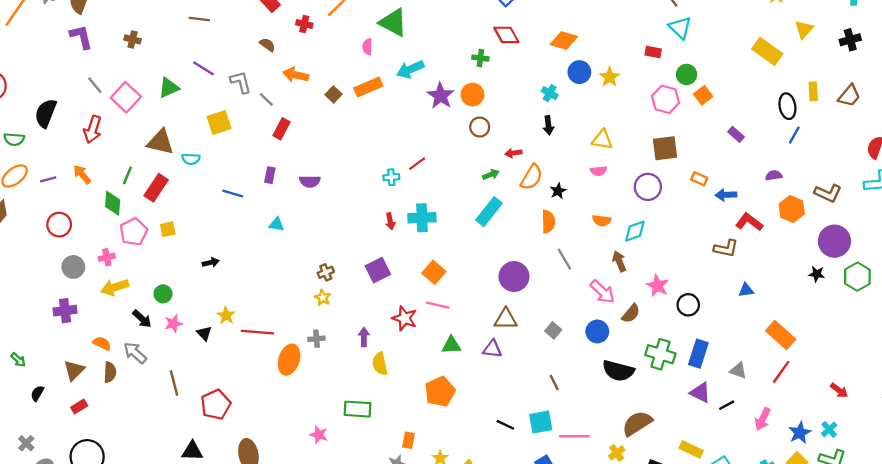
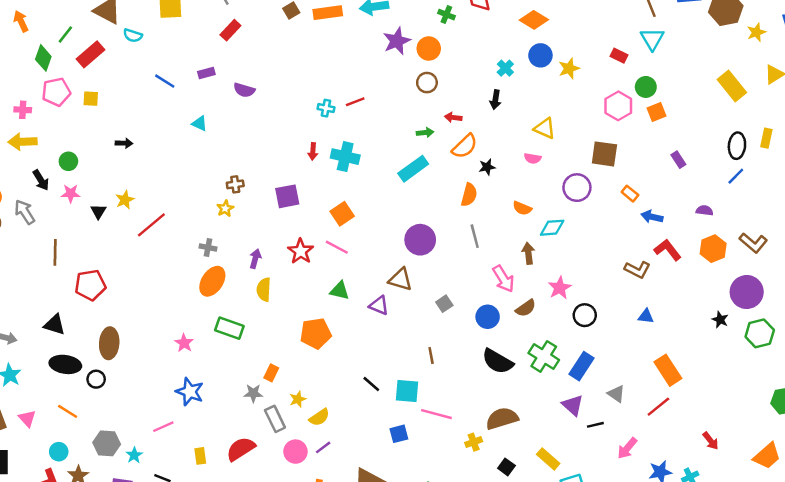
purple rectangle: (270, 175) -> (206, 73), turned 49
red line: (258, 332) -> (151, 225), turned -60
orange ellipse: (289, 360) -> (212, 281), moved

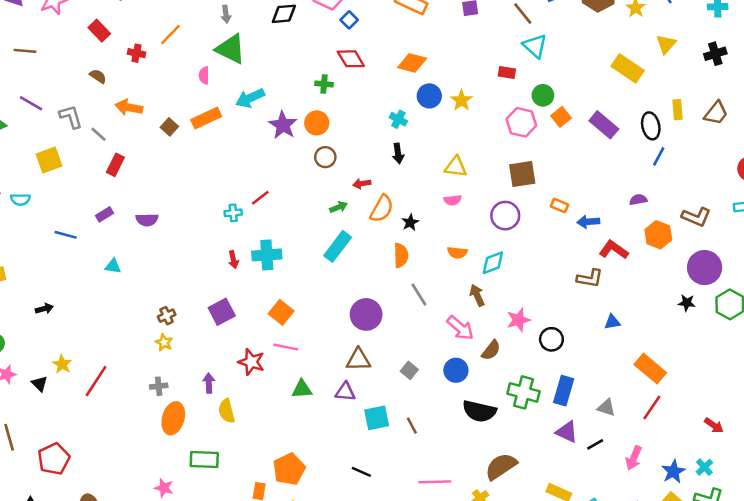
purple rectangle: (678, 160) -> (604, 125), moved, size x1.6
pink star: (560, 288) -> (518, 320), turned 30
orange pentagon: (316, 333) -> (289, 469), moved
cyan square: (407, 391) -> (377, 418), moved

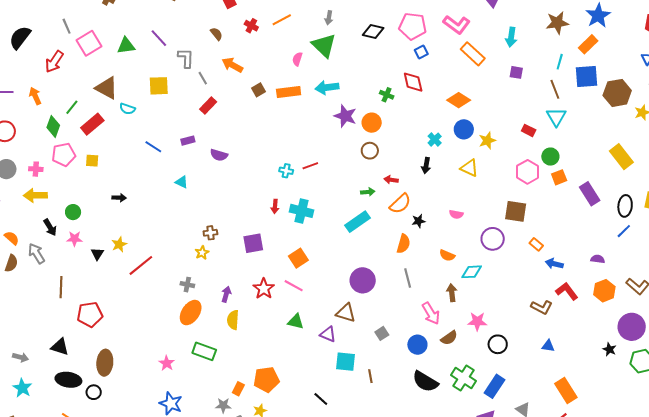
purple star: (283, 125) -> (345, 116), turned -30
yellow triangle: (456, 167) -> (469, 168), moved

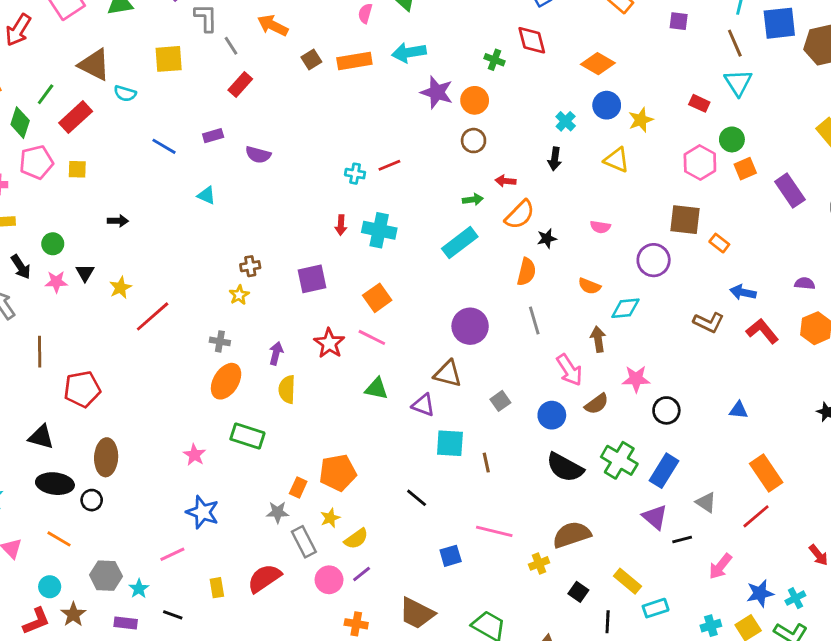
orange rectangle: (536, 244) -> (719, 243), moved
black triangle: (97, 254) -> (85, 273), moved
brown L-shape: (542, 307) -> (709, 322), moved

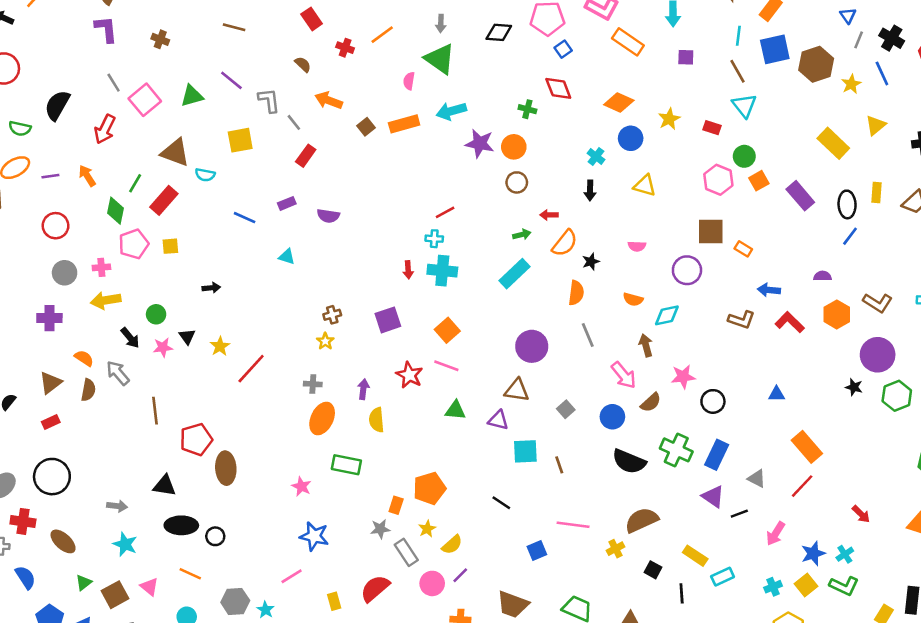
yellow star: (641, 120) -> (669, 119), moved
cyan cross: (355, 174) -> (434, 239), moved
brown ellipse: (106, 457) -> (226, 468), moved

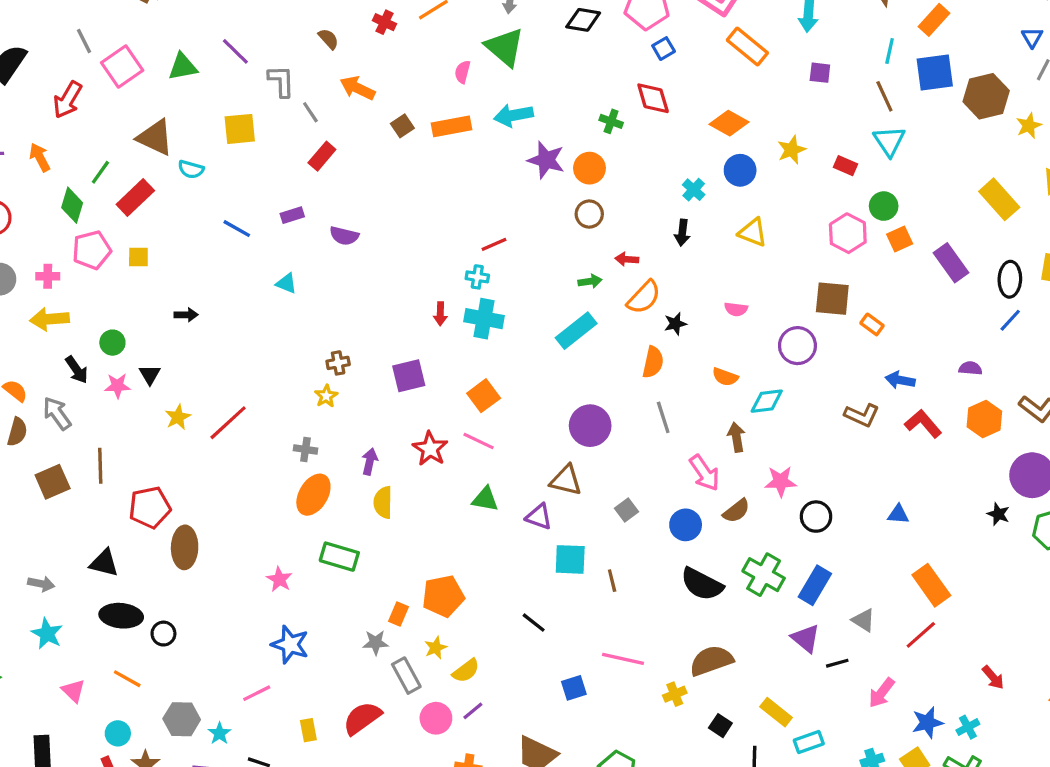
yellow star: (220, 346) -> (178, 417), moved
brown square: (115, 595) -> (53, 482), moved

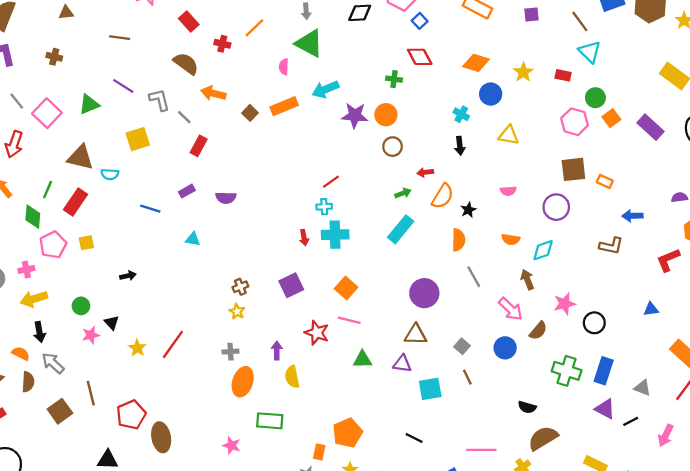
brown semicircle: (329, 39) -> (186, 64), size x1.6
black arrow: (77, 370) -> (39, 332), moved, turned 36
red L-shape: (923, 424) -> (668, 260), moved, turned -60
brown line: (612, 581) -> (467, 377), moved
black semicircle: (702, 584) -> (527, 407), moved, size x0.6

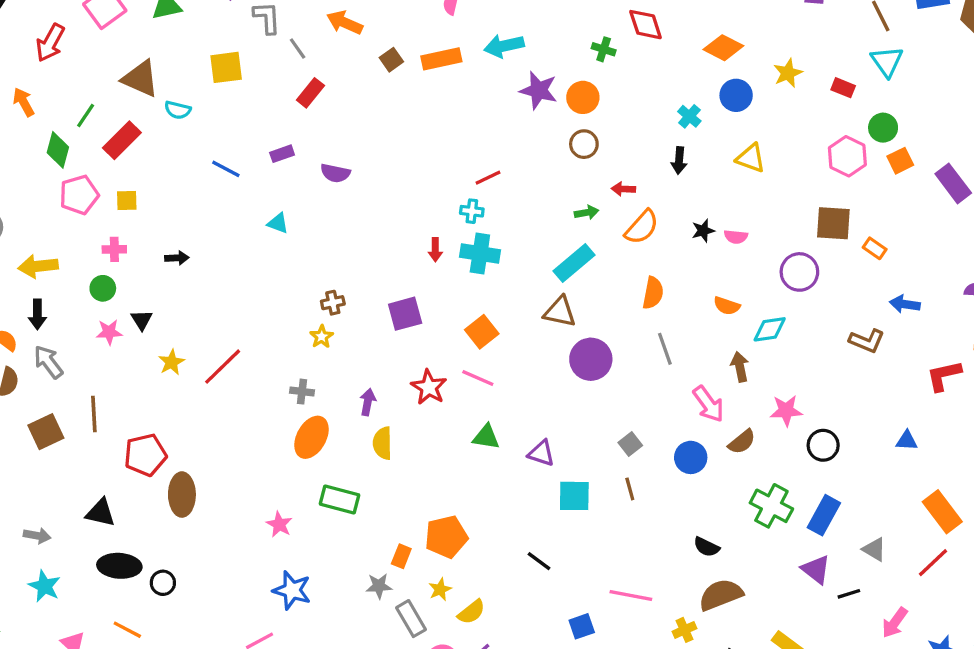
black star: (468, 210) -> (703, 231), moved
pink cross: (26, 269) -> (114, 249), moved
brown triangle: (416, 335) -> (560, 312), moved

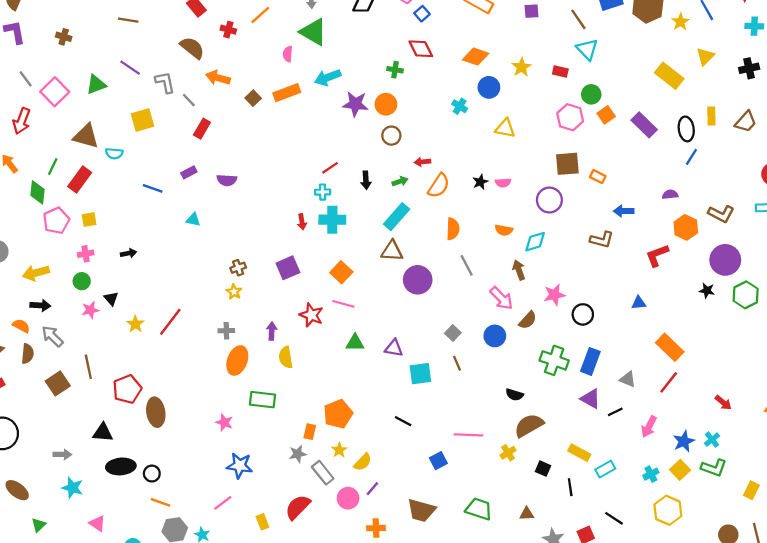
black arrow: (679, 160) -> (366, 180), moved
black arrow: (37, 314) -> (40, 305), turned -78
orange line: (127, 630) -> (160, 502), moved

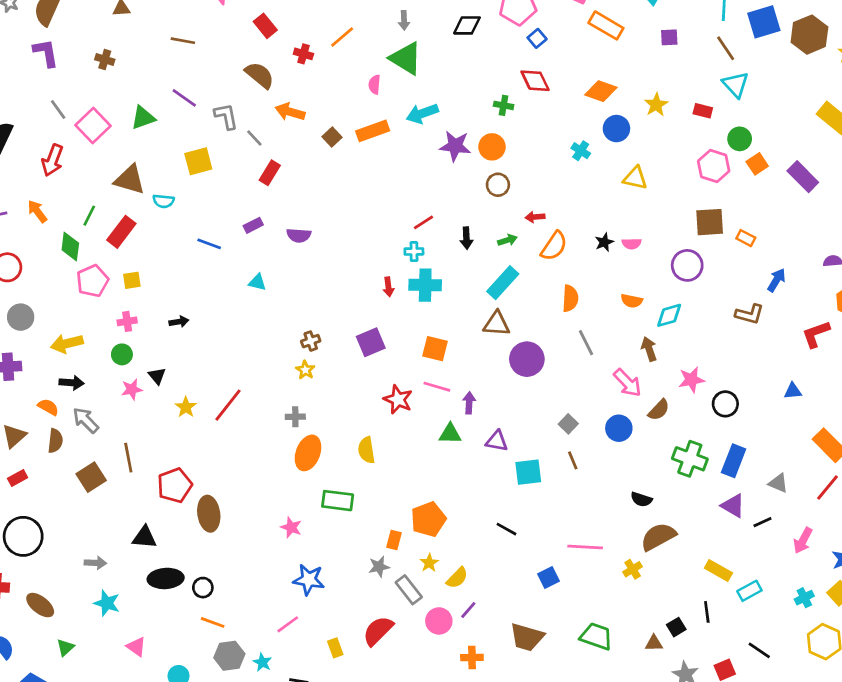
blue arrow: (624, 211) -> (776, 280), turned 120
orange square: (341, 272) -> (435, 349), turned -30
purple arrow: (272, 331) -> (469, 403), moved
black square: (543, 469) -> (676, 627), moved, turned 35

